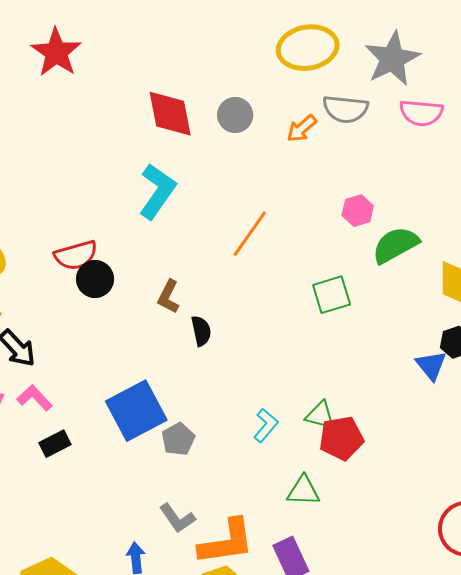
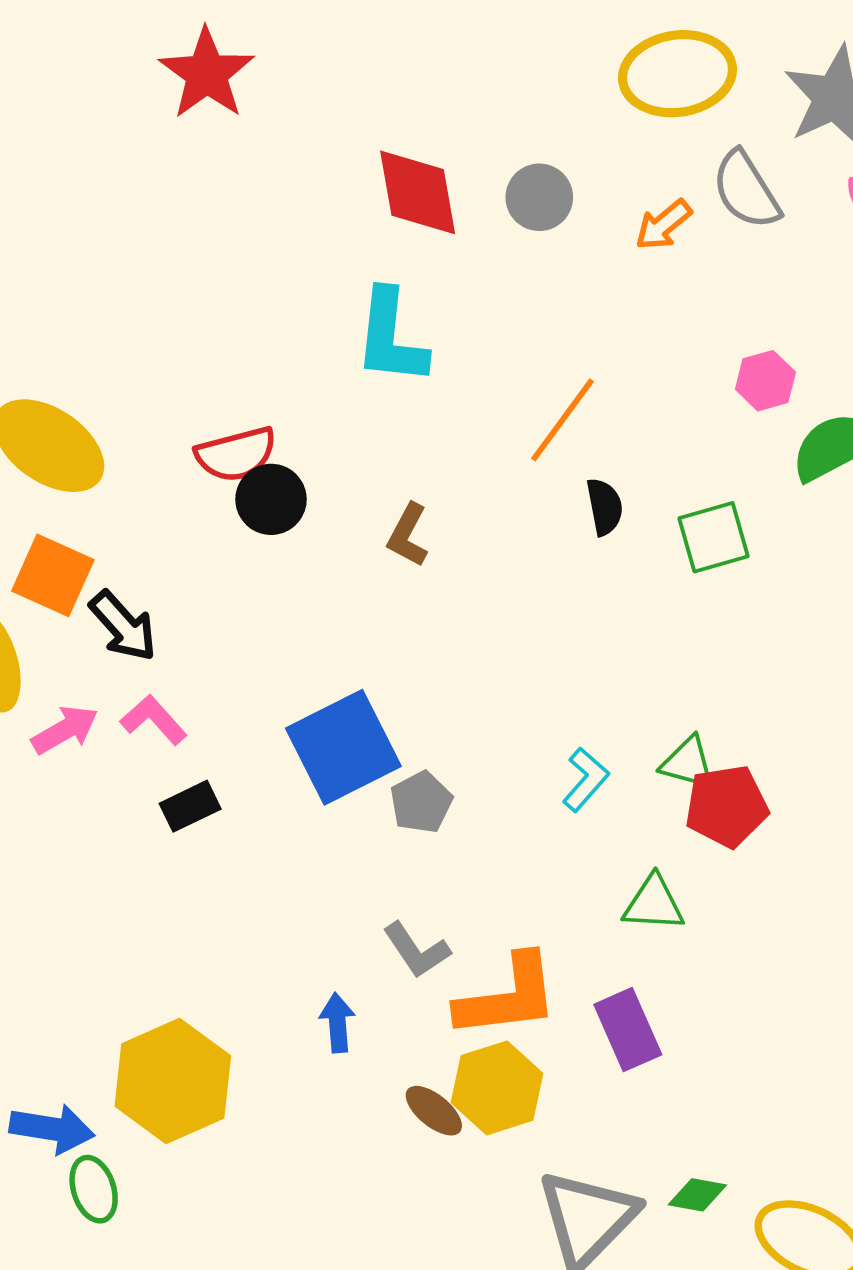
gray semicircle: (345, 109) -> (746, 190), turned 51
cyan L-shape: (157, 191) -> (391, 337), turned 150
black semicircle: (201, 331) -> (605, 507), moved

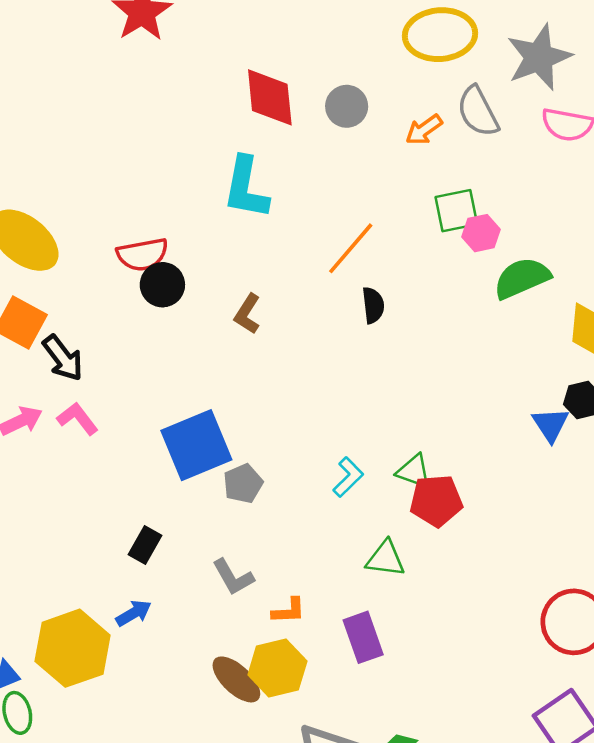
green square: (714, 537) -> (456, 211), moved
black rectangle: (190, 806) -> (145, 545), moved, turned -39
orange L-shape: (508, 997) -> (289, 611), size x0.5
blue arrow: (337, 1023) -> (134, 613), moved, turned 60
brown ellipse: (434, 1111) -> (236, 679), size x1.4

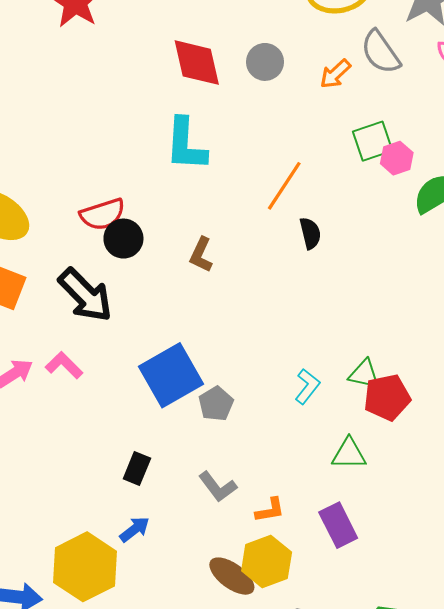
black arrow: (63, 358) -> (85, 295), moved, size x1.4

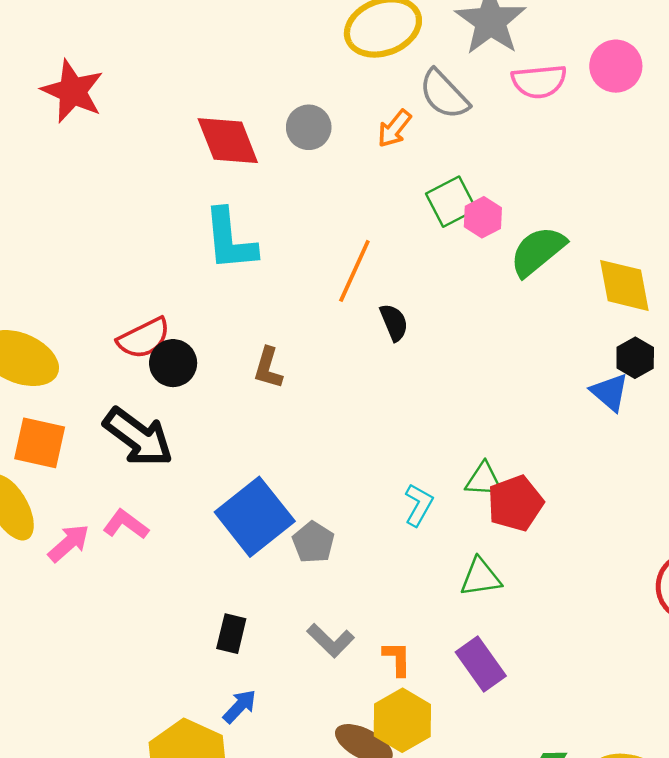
orange L-shape: (270, 510) -> (397, 659), turned -72

